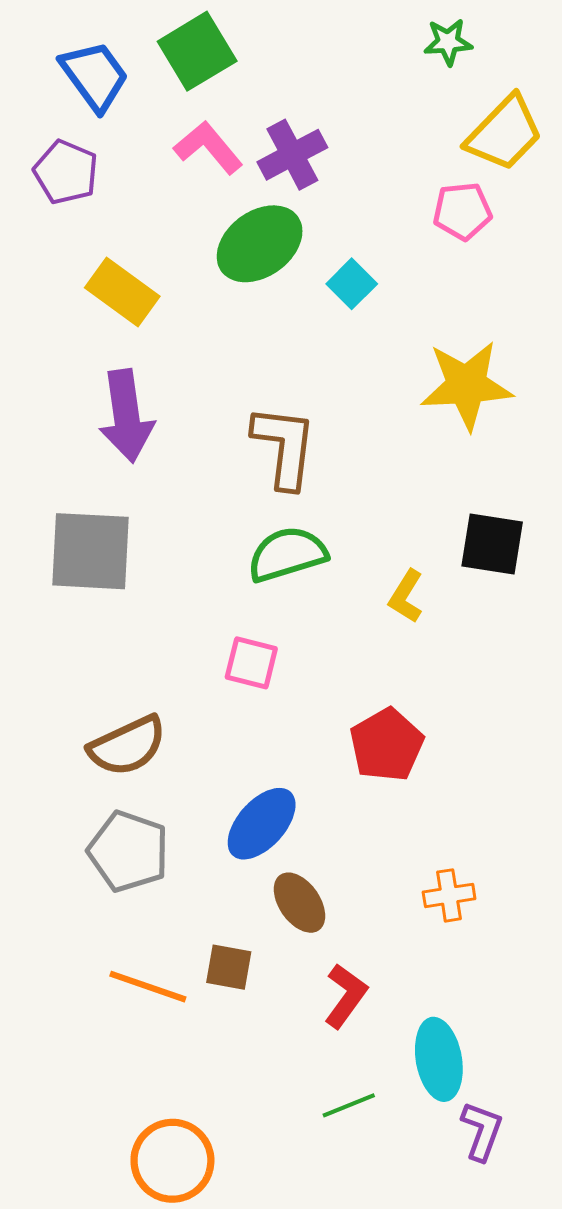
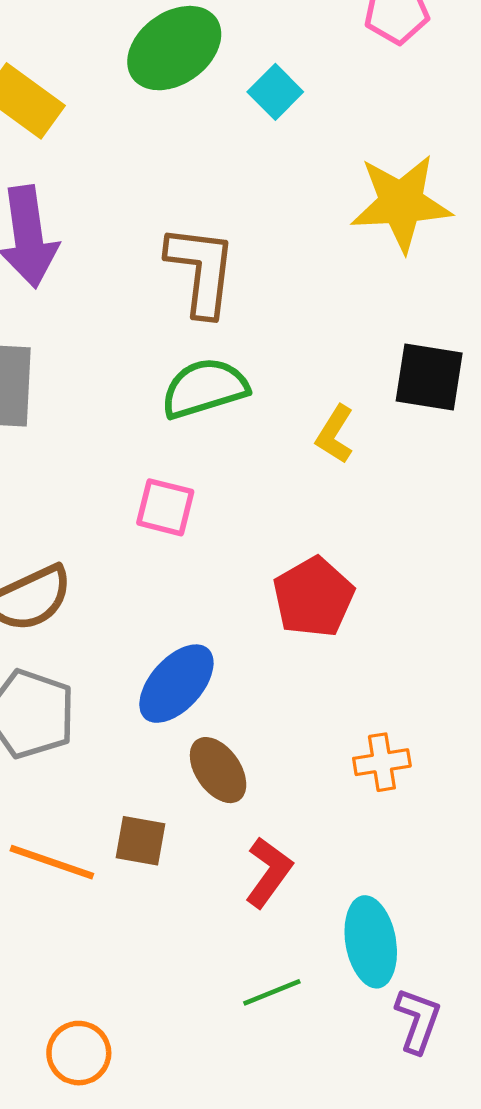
orange circle: (172, 1161) -> (79, 1053), size x0.7

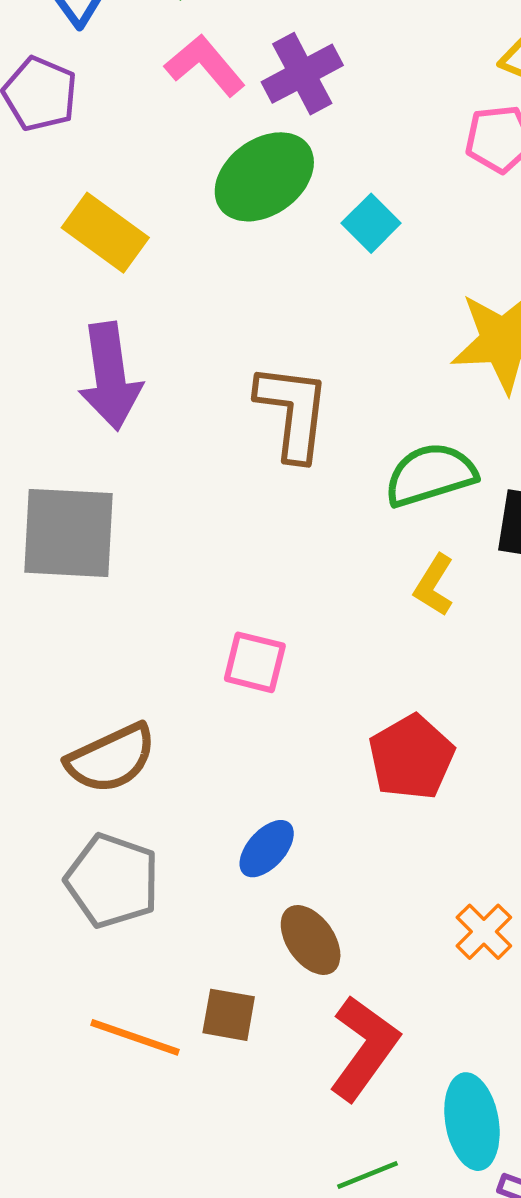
green semicircle: (205, 388) -> (430, 475), moved
blue ellipse: (176, 684) -> (267, 849), size x0.7
orange cross: (382, 762) -> (484, 932), turned -36
red L-shape: (269, 872) -> (364, 1048), size x1.4

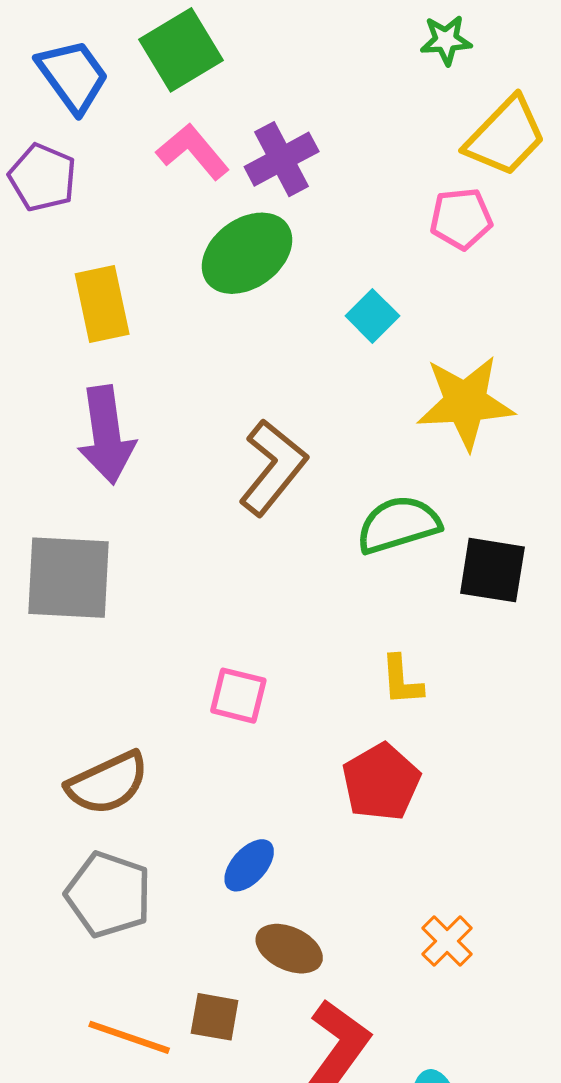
cyan square: (371, 223) -> (372, 316), moved
yellow rectangle: (105, 233) -> (102, 304), turned 42
brown L-shape: (293, 412) -> (273, 467), turned 32
yellow L-shape: (434, 585) -> (402, 680), moved, turned -36
brown ellipse: (311, 940) -> (289, 949), turned -30

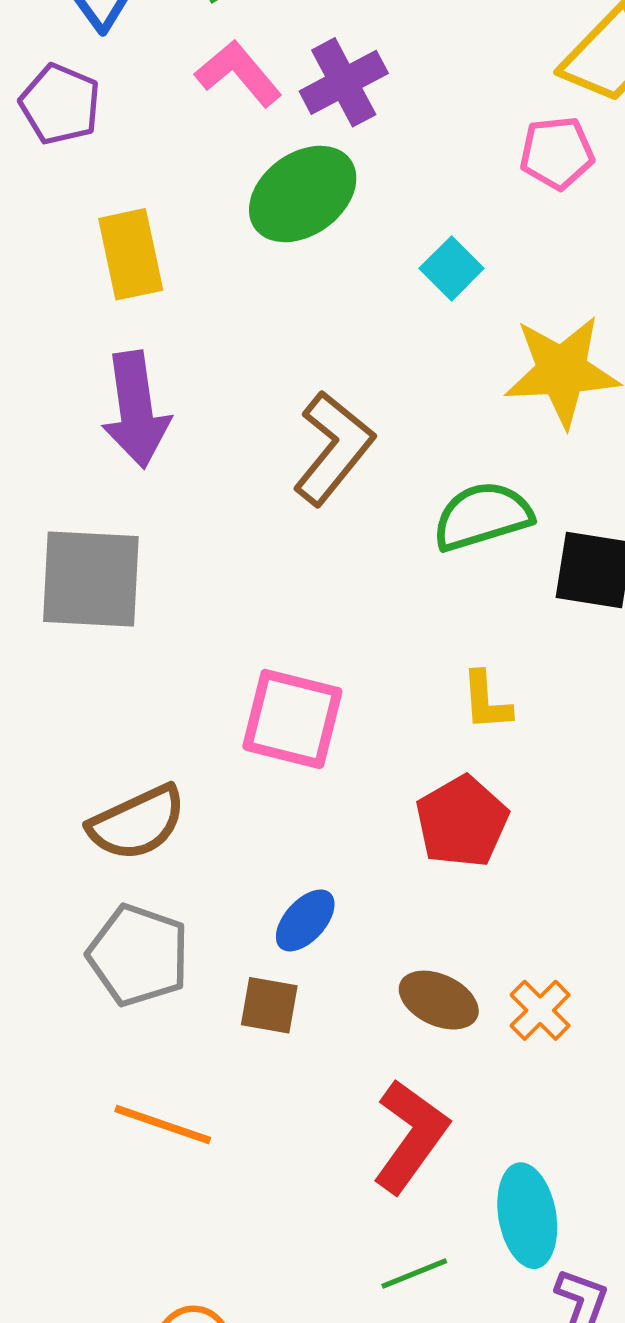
pink square: (238, 696) -> (292, 719), size x1.5
brown ellipse: (289, 949) -> (439, 1000), moved
brown square: (215, 1017) -> (269, 1005), moved

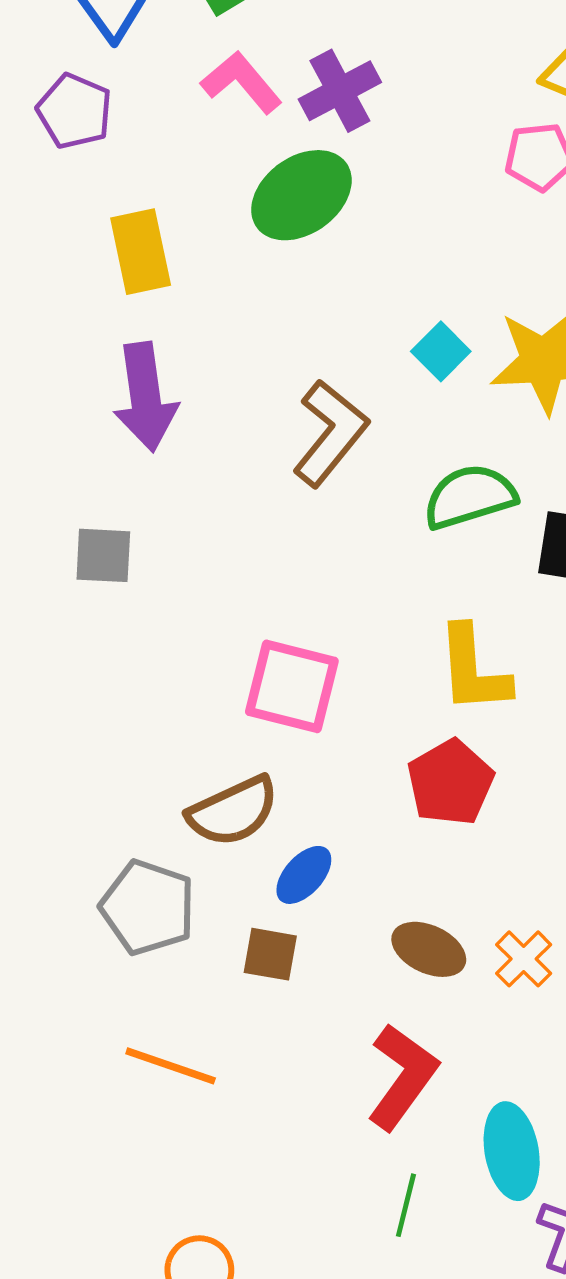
cyan square: (452, 268) -> (441, 351), moved
gray square: (91, 579) -> (103, 555), size x0.6
yellow L-shape: (486, 701) -> (473, 670), size x1.6
brown semicircle: (137, 823) -> (233, 811), moved
green line: (414, 1273) -> (406, 1205), turned -54

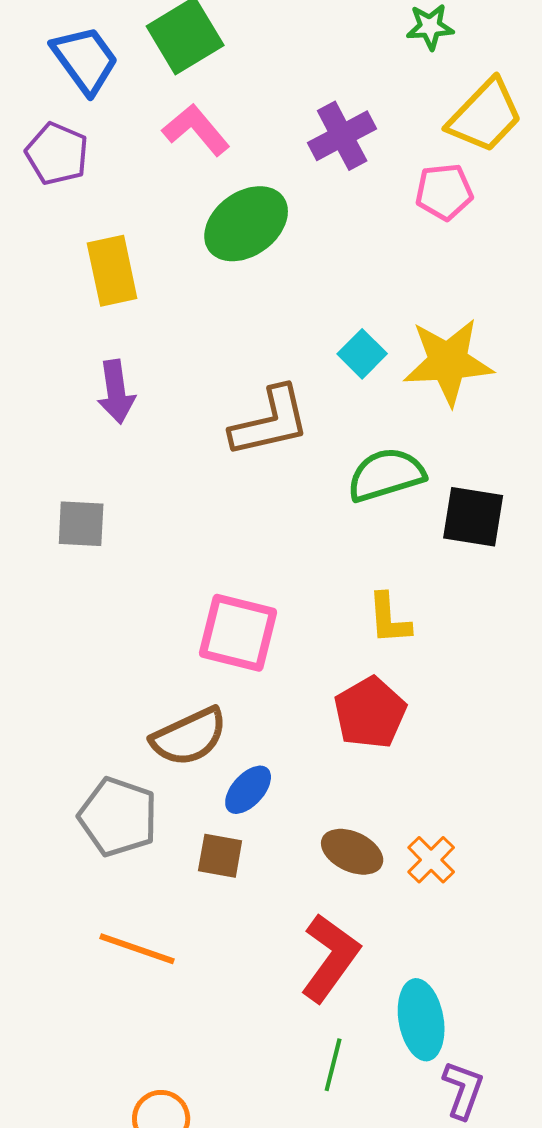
purple cross: (340, 91) -> (342, 136), moved
purple arrow: (145, 397) -> (116, 392), size x0.7
brown L-shape: (330, 433) -> (270, 422), turned 38
yellow L-shape: (473, 670) -> (389, 619), size x0.7

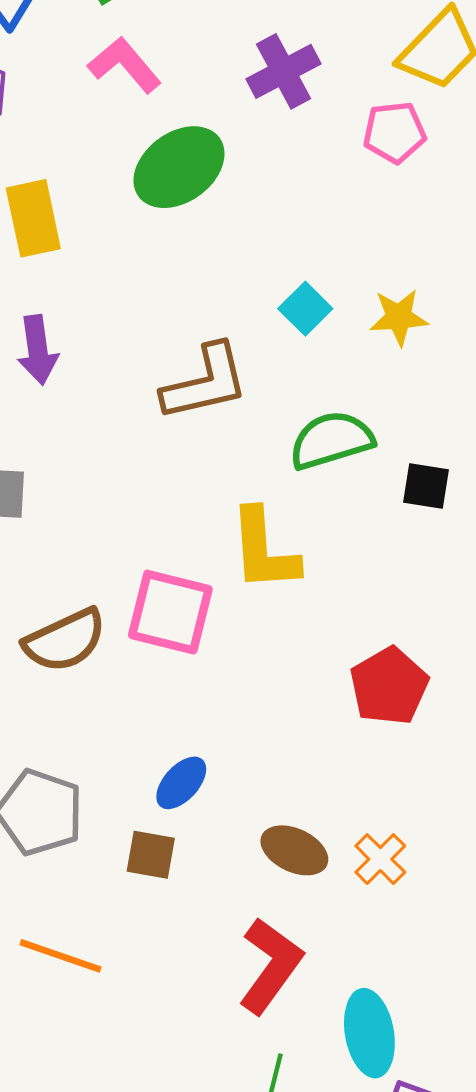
yellow star: (448, 362) -> (399, 317), size x0.6
black square: (473, 517) -> (426, 486), size x0.7
yellow L-shape: (389, 619) -> (264, 550), moved, size x1.5
red pentagon: (370, 713) -> (389, 686), moved
brown semicircle: (189, 737) -> (65, 640), moved

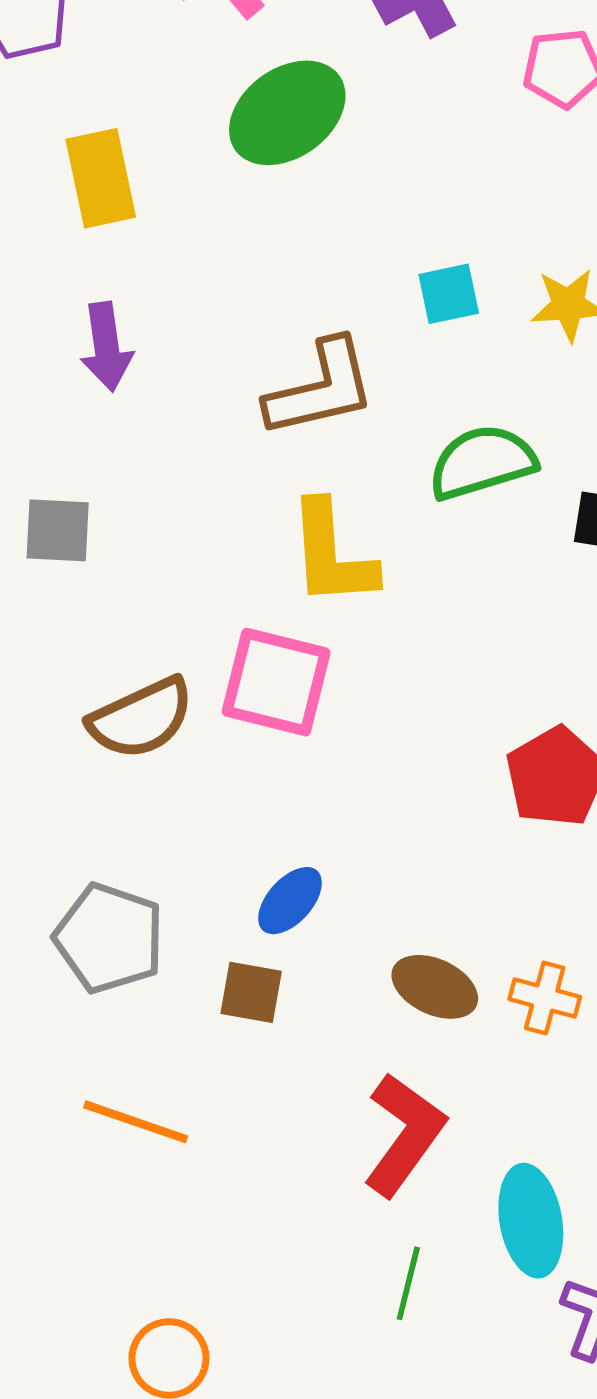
cyan square: (305, 309) -> (449, 294), turned 33
yellow L-shape: (264, 550) -> (332, 554), moved
orange cross: (380, 859) -> (545, 998), turned -30

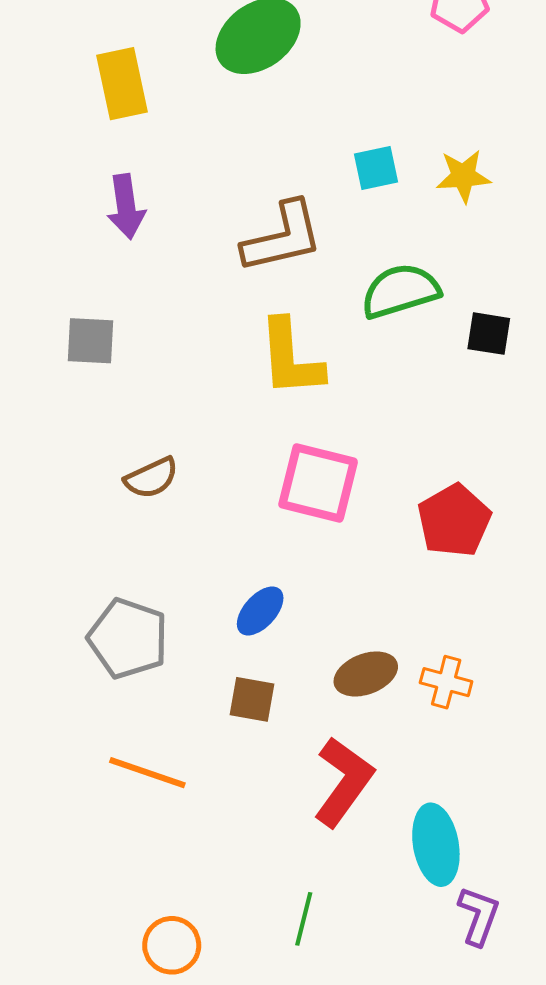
pink square: (276, 682) -> (318, 483), moved
brown semicircle: (141, 718) -> (151, 478), size x0.7
brown ellipse: (435, 987) -> (366, 674), turned -46
brown square: (251, 992) -> (252, 699), moved
green line: (408, 1283) -> (304, 919), moved

